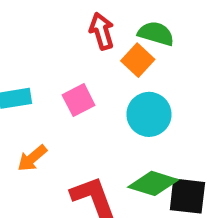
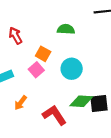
red arrow: (102, 31) -> (15, 36), moved
orange square: (138, 60) -> (43, 54), moved

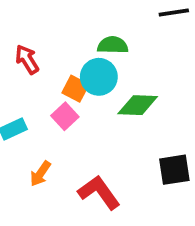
cyan circle: (72, 69) -> (99, 77), moved
green diamond: (81, 101) -> (138, 105), moved

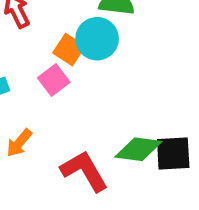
green diamond: (138, 105) -> (138, 149), moved

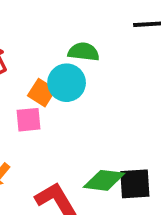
pink square: (54, 80) -> (29, 120), turned 32

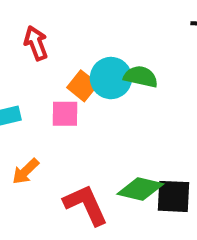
green semicircle: (84, 52) -> (141, 77), moved

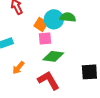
pink square: (65, 114) -> (45, 38), moved
green diamond: (140, 189) -> (53, 56), moved

